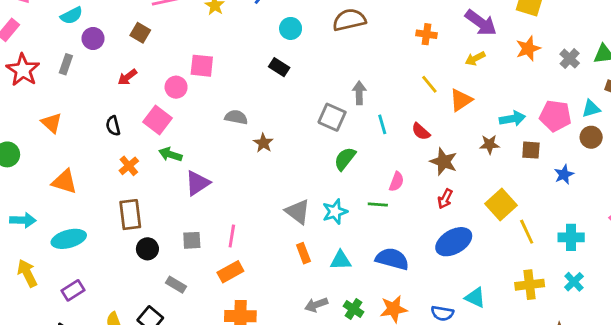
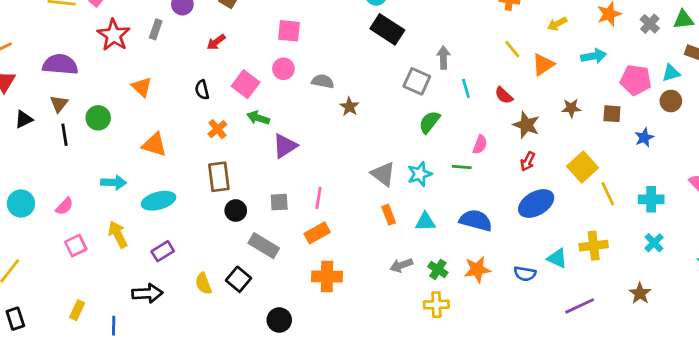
black rectangle: (279, 67) -> (387, 29), moved, size x1.6
pink circle: (176, 87) -> (283, 69), moved
cyan arrow: (512, 119) -> (594, 56), moved
gray rectangle: (176, 285) -> (264, 246), size x1.5
yellow cross: (530, 285) -> (594, 246), moved

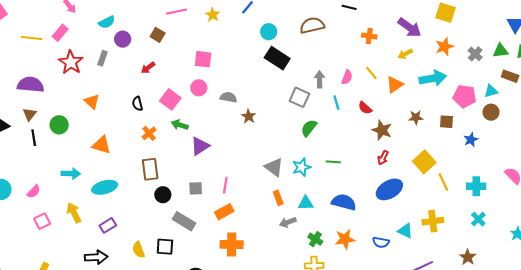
cyan arrow: (594, 56) -> (433, 78), size x1.4
pink semicircle: (480, 145) -> (347, 77), moved
gray arrow: (401, 265) -> (288, 222), moved
black square: (239, 279) -> (165, 247), turned -36

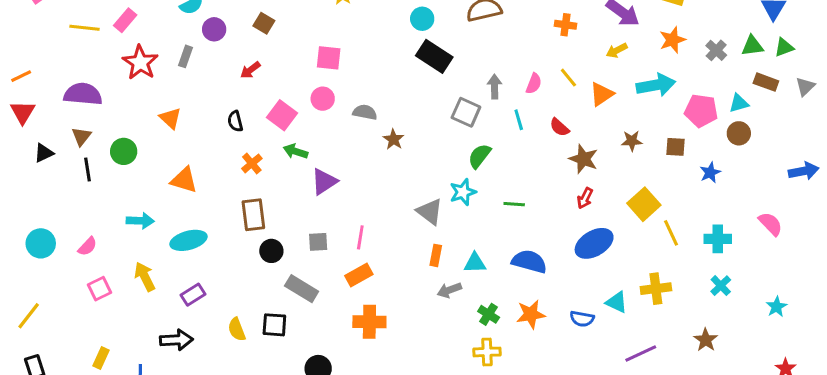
cyan star: (302, 167) -> (463, 192), moved
orange rectangle: (278, 198) -> (436, 255), turned 32

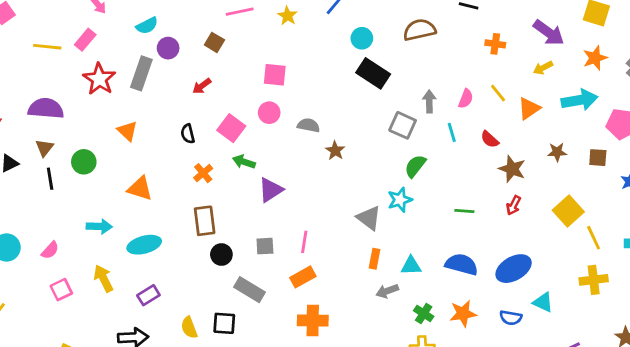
gray rectangle: (185, 56) -> (141, 73), size x1.6
green line: (514, 204) -> (464, 211), moved
blue ellipse: (594, 243) -> (514, 269), moved
yellow cross: (656, 289) -> (594, 280), moved

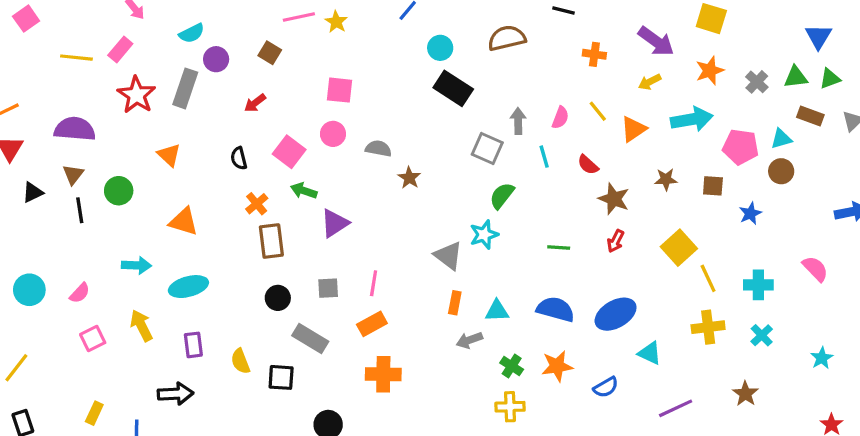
yellow star: (287, 16) -> (336, 22), moved
brown rectangle: (205, 221) -> (271, 241), moved
purple rectangle: (148, 295) -> (193, 345), turned -65
blue semicircle: (511, 318) -> (606, 387), moved, turned -40
yellow semicircle: (189, 328) -> (240, 361), moved

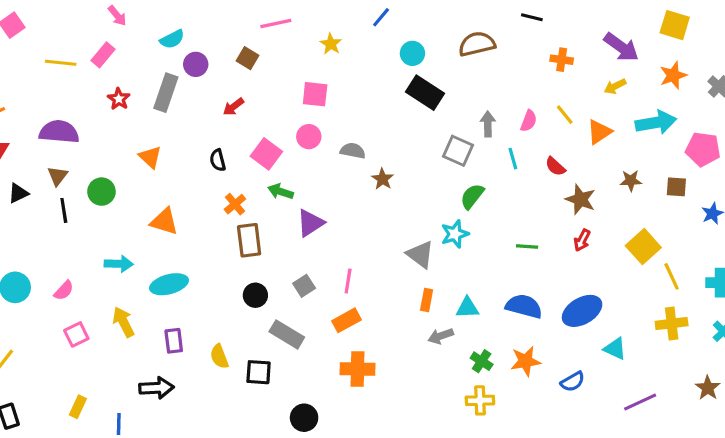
yellow star: (336, 22) -> (331, 44), moved
red star: (137, 95) -> (119, 99), size x0.6
gray square: (328, 288) -> (304, 286), turned -30

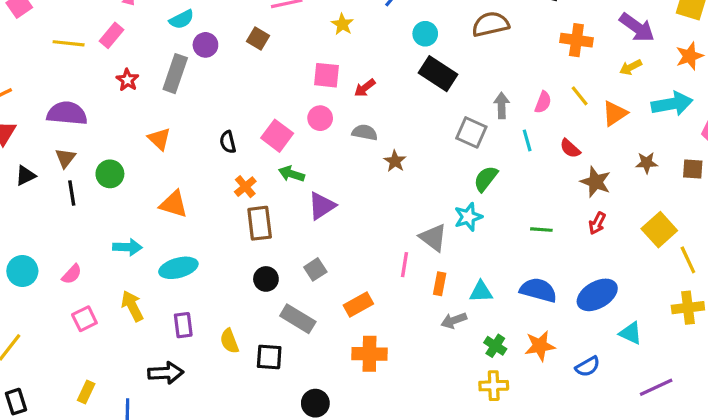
orange cross: (562, 60) -> (576, 40), size x1.4
red arrow: (233, 107) -> (365, 88), moved
pink line: (348, 281) -> (405, 265), moved

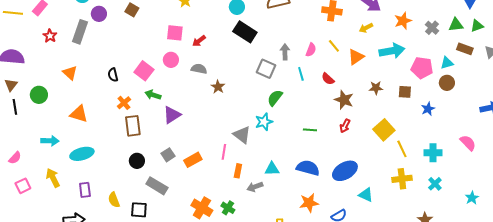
orange rectangle: (440, 284) -> (238, 171), moved
orange rectangle: (358, 304) -> (193, 160), moved
green cross: (495, 346) -> (228, 208), moved
orange cross: (369, 354) -> (202, 208), turned 30

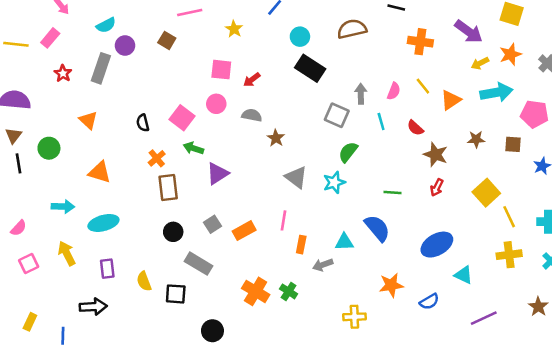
yellow arrow: (366, 28) -> (480, 63), moved
gray triangle: (242, 135) -> (296, 177), moved
blue semicircle: (308, 168) -> (377, 228), moved, turned 35

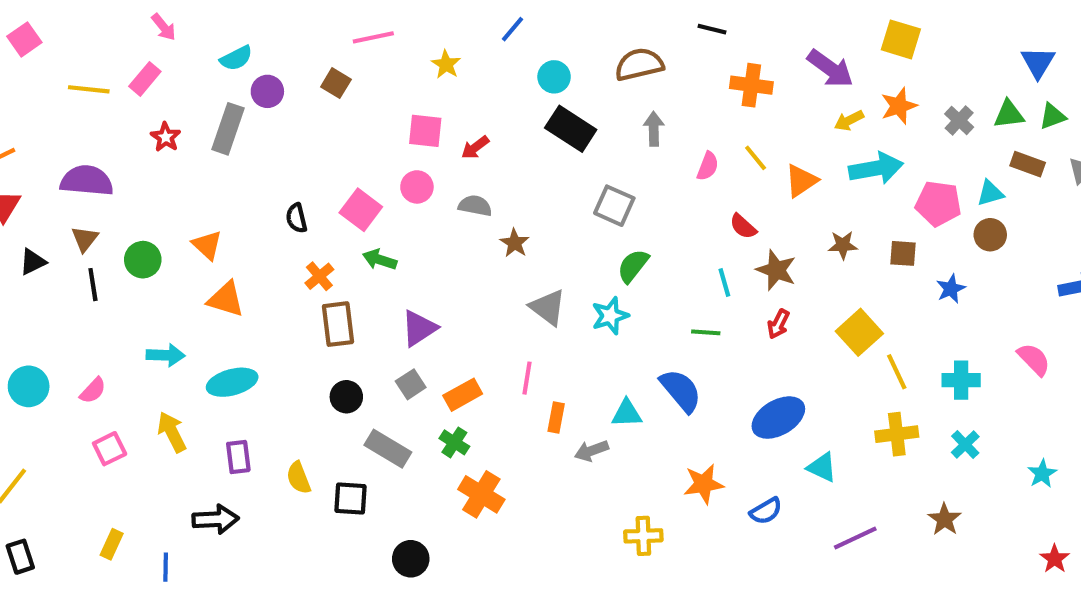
gray arrow: (361, 94) -> (654, 129), moved
orange triangle: (88, 120) -> (207, 245), moved
cyan line: (381, 122) -> (724, 282), moved
purple triangle: (218, 174) -> (419, 328), moved
green cross: (289, 291) -> (454, 442), moved

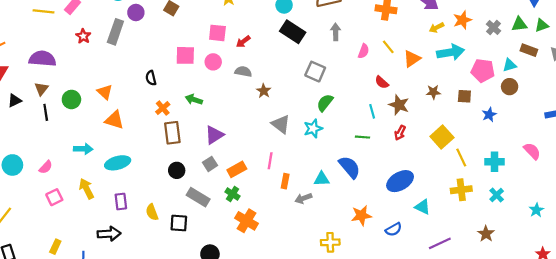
pink square: (361, 210) -> (185, 55), moved, turned -36

